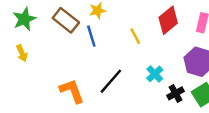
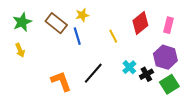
black cross: (175, 93) -> (146, 74), moved

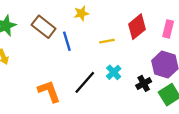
yellow star: (82, 15) -> (81, 13), moved
yellow line: (113, 36) -> (107, 41), turned -72
cyan cross: (129, 67) -> (114, 72), moved

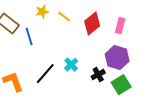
yellow line: (107, 41) -> (64, 17), moved, turned 48

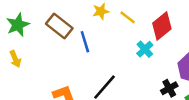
cyan cross: (71, 65) -> (145, 49), moved

